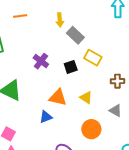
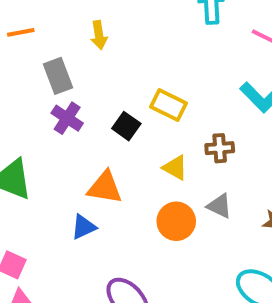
gray rectangle: (75, 35) -> (58, 76), moved, turned 30
black square: (71, 67) -> (126, 126), turned -32
yellow triangle: (86, 98) -> (175, 168), moved
orange circle: (91, 129) -> (176, 221), moved

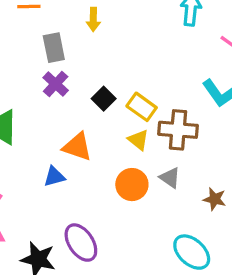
yellow rectangle: (169, 105) -> (142, 107), moved
brown cross: (220, 148) -> (178, 130), size x1.6

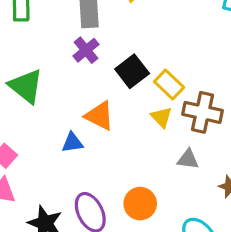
black square: (104, 99) -> (132, 71), size x1.4
gray triangle: (170, 178) -> (188, 159), turned -35
orange circle: (132, 185) -> (140, 204), moved

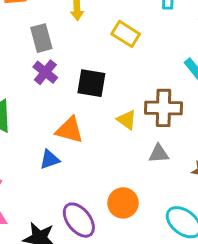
black square: (132, 71) -> (91, 83), turned -32
yellow rectangle: (169, 84) -> (126, 34), moved

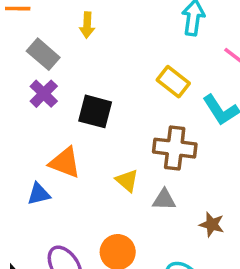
yellow rectangle: (126, 34) -> (173, 82), moved
gray rectangle: (41, 38) -> (43, 54), turned -40
yellow triangle: (127, 120) -> (127, 181), moved

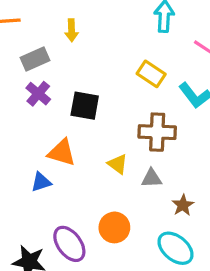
gray rectangle: (43, 54) -> (35, 59), turned -60
brown star: (212, 225) -> (183, 205), moved, turned 30

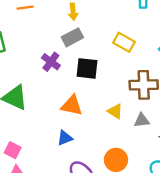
gray rectangle: (35, 59) -> (72, 37), moved
yellow rectangle: (151, 74) -> (124, 42), moved
blue triangle: (41, 182) -> (65, 138), moved

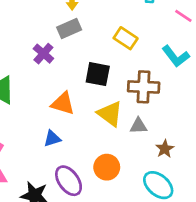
black square: (87, 68) -> (98, 74), moved
yellow triangle: (115, 111) -> (110, 114), size x1.5

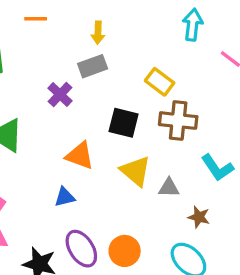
cyan L-shape: (176, 56) -> (217, 168), moved
brown cross: (144, 87) -> (178, 121), moved
brown star: (165, 149) -> (199, 217), turned -30
orange circle: (107, 167) -> (125, 251), moved

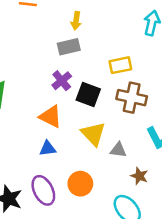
yellow rectangle: (160, 82) -> (120, 65), turned -55
purple cross: (60, 94) -> (62, 81), moved
blue triangle: (65, 197) -> (48, 148), moved
orange circle: (125, 251) -> (80, 184), moved

